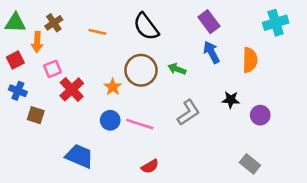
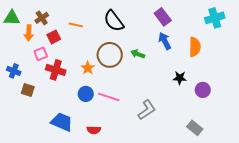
red square: (15, 60) -> (54, 37), moved
red cross: (72, 89) -> (56, 70), turned -30
gray L-shape: (188, 113) -> (147, 110), moved
red semicircle: (150, 166) -> (94, 130), moved, turned 32

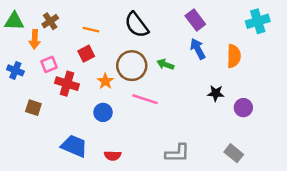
red square: (54, 37) -> (86, 54), moved
blue cross: (14, 71) -> (15, 70), moved
pink line: (109, 97) -> (145, 99), moved
gray L-shape: (147, 110) -> (177, 153), moved, turned 35

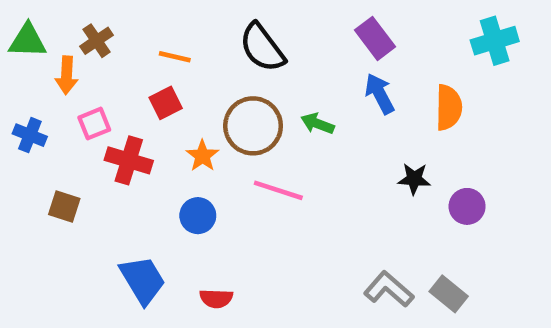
blue trapezoid: (74, 146) -> (143, 280), turned 36
gray L-shape: (177, 153) -> (389, 289), moved, turned -140

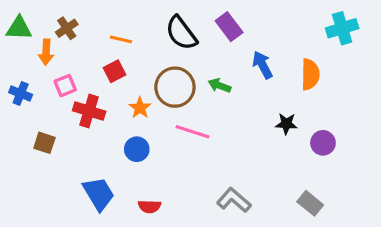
purple rectangle: (375, 38) -> (229, 27), moved
gray L-shape: (389, 289) -> (234, 200), moved

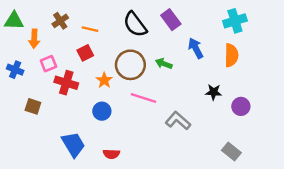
brown cross: (67, 28) -> (60, 21), moved
cyan cross: (342, 28) -> (235, 21), moved
gray L-shape: (234, 200) -> (178, 121), moved

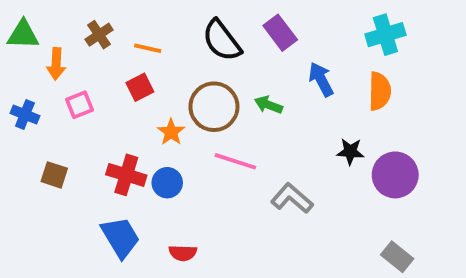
red cross: (66, 83) -> (126, 175), moved
purple circle: (241, 106) -> (395, 175), size x1.5
gray rectangle: (231, 152) -> (397, 257), moved

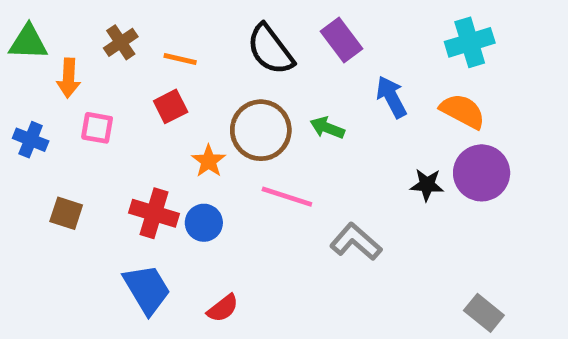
orange semicircle: (380, 91) -> (463, 111), turned -63
pink square: (80, 105) -> (97, 128), turned 32
purple circle: (395, 175) -> (482, 173), moved
red semicircle: (183, 253) -> (223, 308), turned -40

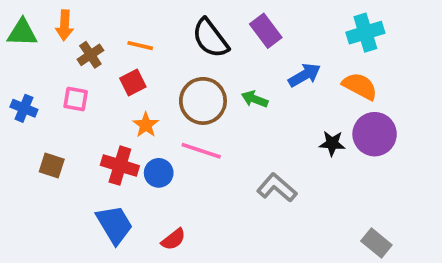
brown cross: (121, 42) -> (90, 55), moved
orange arrow: (69, 78) -> (65, 25), moved
blue arrow: (391, 97) -> (304, 75), turned 88
orange star: (209, 161) -> (146, 125), moved
pink line: (287, 197) -> (201, 151), moved

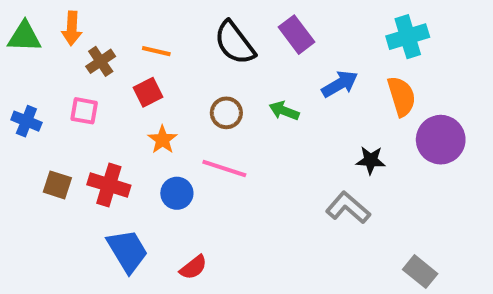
orange semicircle: (360, 86) -> (402, 96), turned 45
brown circle: (203, 101) -> (226, 113), size x0.6
purple circle: (375, 134) -> (441, 140), moved
red cross: (120, 166) -> (109, 185), moved
gray L-shape: (277, 188) -> (348, 208), moved

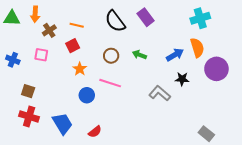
blue arrow: (340, 84) -> (175, 55), moved
red cross: (109, 185) -> (29, 116), moved
gray L-shape: (348, 208) -> (160, 93), moved

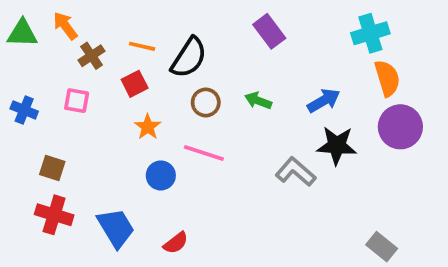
orange arrow: (35, 14) -> (65, 26), turned 140
black semicircle: (115, 21) -> (189, 58), moved, turned -110
orange semicircle: (197, 48) -> (387, 78), moved
black star: (182, 79) -> (337, 146), size x1.5

